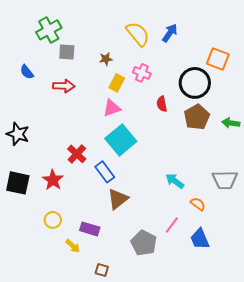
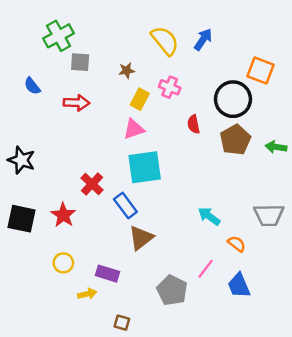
cyan square: (121, 140) -> (145, 167), turned 32
yellow arrow: (73, 246) -> (87, 294), turned -56

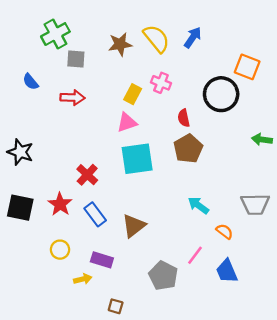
brown star: (127, 70) -> (120, 44), moved, size x1.5
brown pentagon: (235, 140) -> (188, 149), moved
blue rectangle: (125, 206) -> (95, 214), moved

